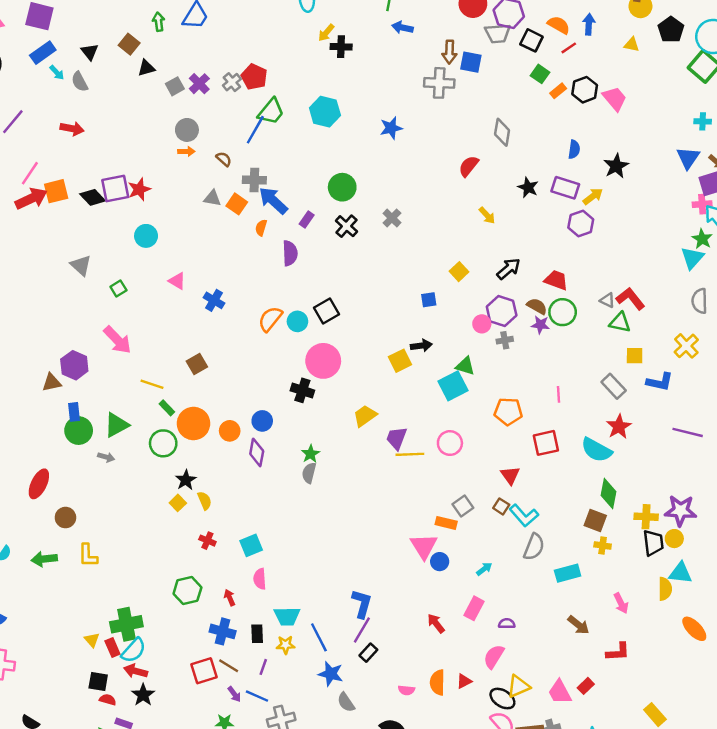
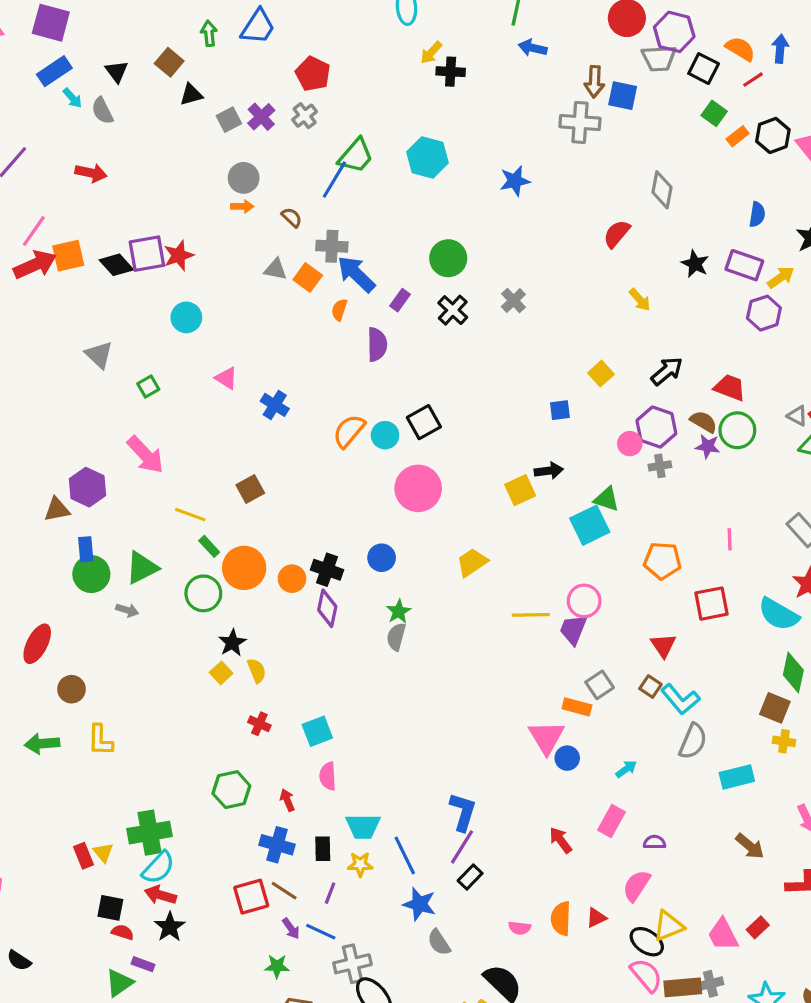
red pentagon: (254, 77) -> (313, 74), moved
black cross: (302, 390) -> (327, 570), moved
blue circle: (262, 421) -> (382, 558), moved
purple trapezoid: (397, 438) -> (573, 630), moved
red rectangle: (112, 647) -> (84, 856), moved

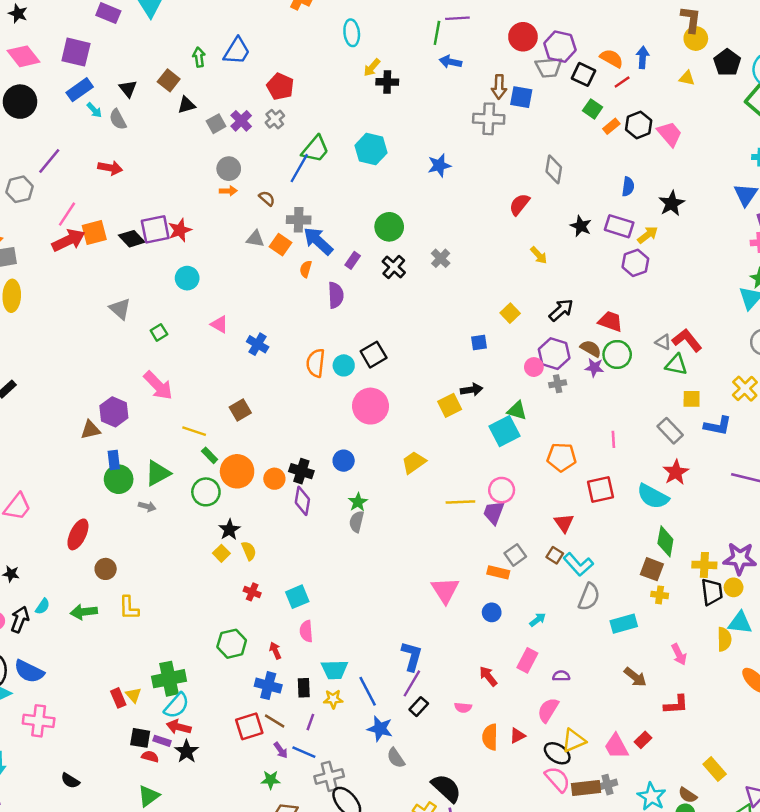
orange semicircle: (349, 431) -> (316, 363), turned -32
pink triangle: (547, 737) -> (445, 590), moved
pink semicircle: (520, 928) -> (463, 708), moved
purple rectangle: (143, 964) -> (162, 741), moved

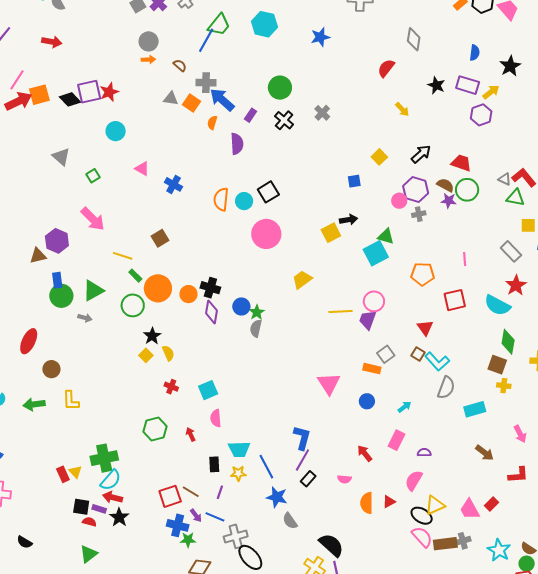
blue circle: (344, 461) -> (241, 306), moved
blue cross: (268, 686) -> (178, 525), moved

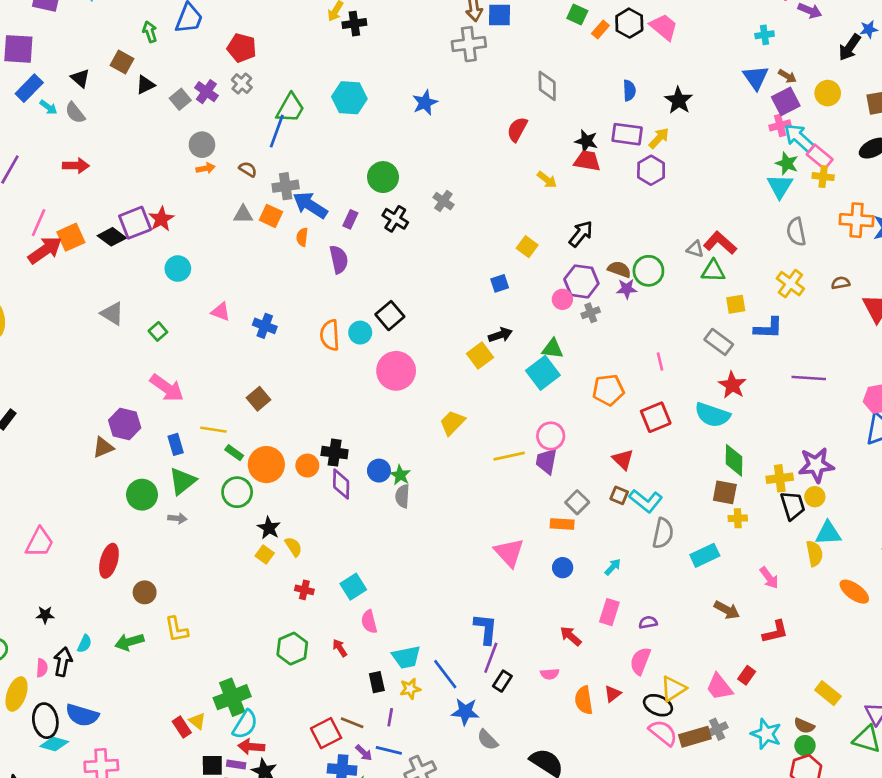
red trapezoid: (461, 163) -> (587, 161), moved
blue rectangle: (57, 280) -> (176, 444), moved

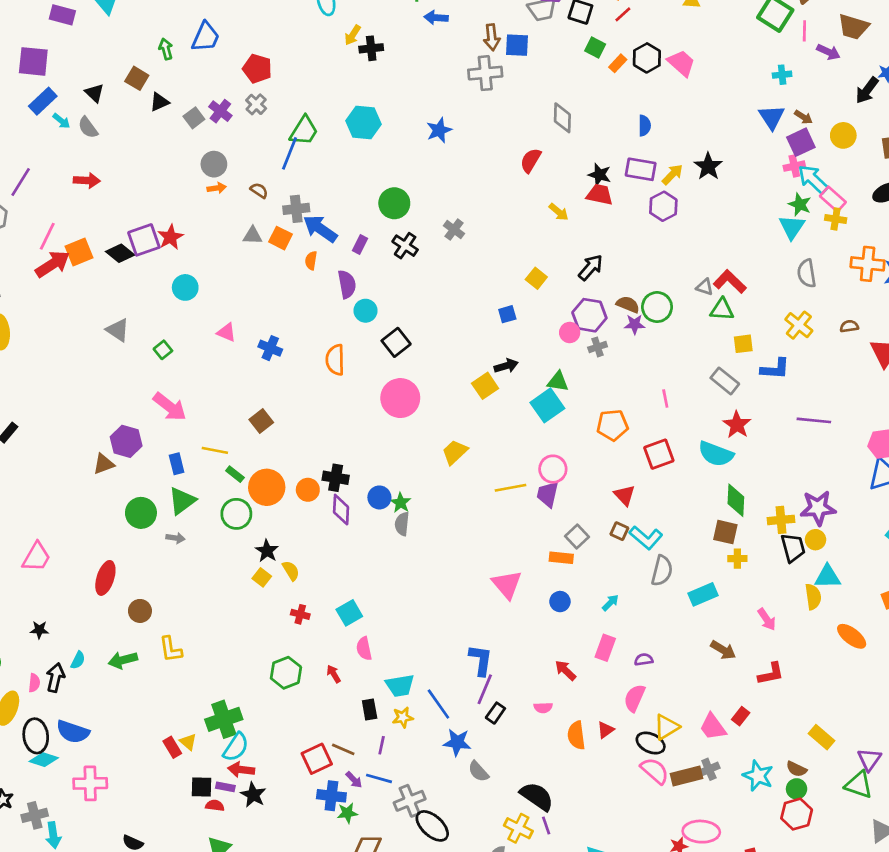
black star: (679, 100) -> (708, 166), moved
cyan circle: (360, 333) -> (366, 311), moved

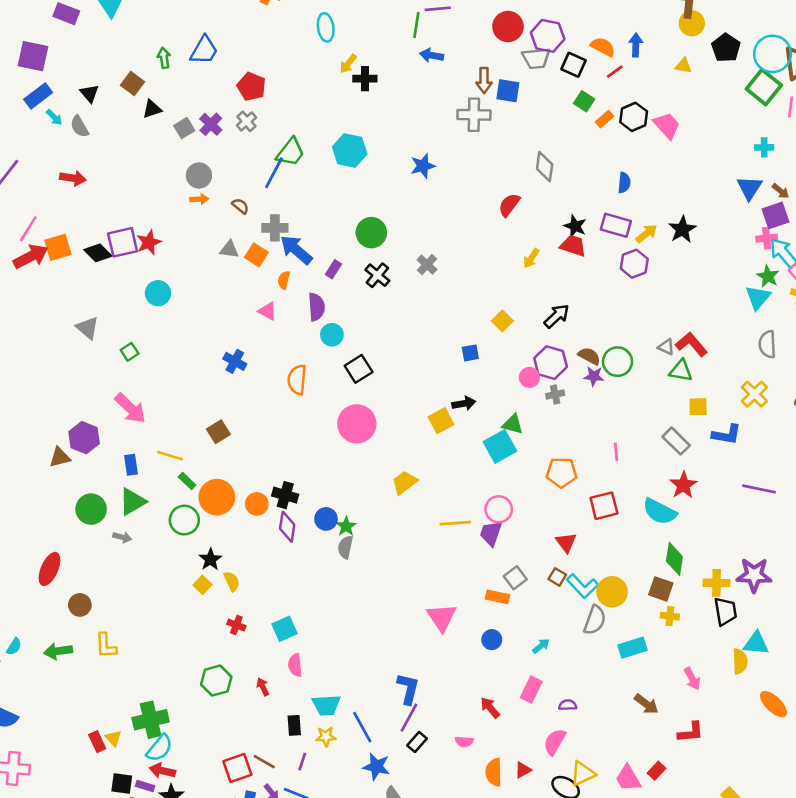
yellow arrow: (559, 212) -> (531, 258), turned 78
pink triangle: (226, 332) -> (268, 311), moved
yellow circle: (816, 540) -> (612, 592), moved, size x1.5

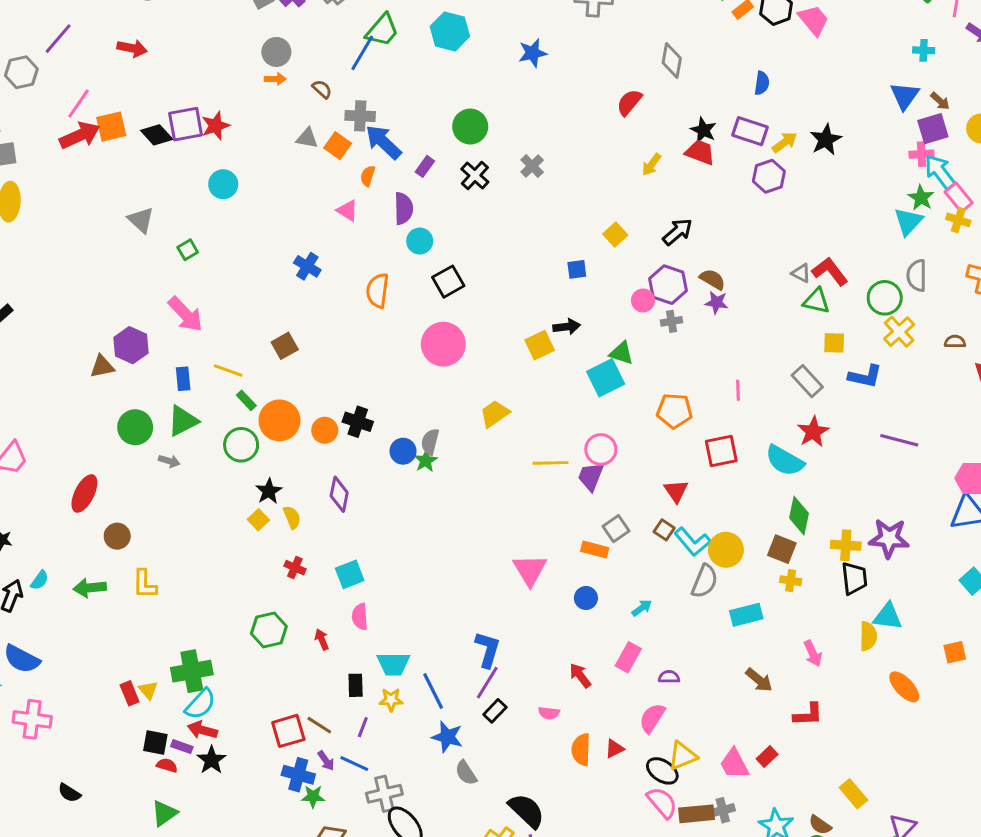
green circle: (618, 362) -> (885, 298), moved
purple diamond: (287, 527) -> (339, 494), moved
gray semicircle: (345, 547) -> (430, 442), moved

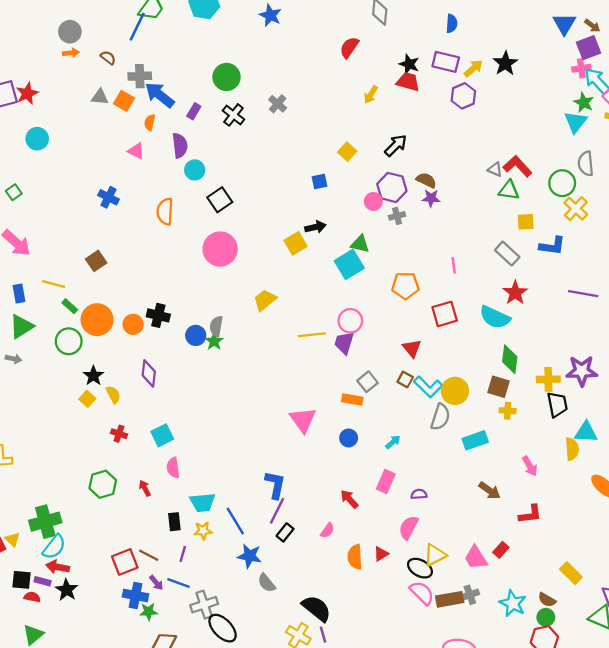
blue star: (533, 53) -> (270, 15), turned -30
pink semicircle: (549, 713) -> (327, 530), turned -56

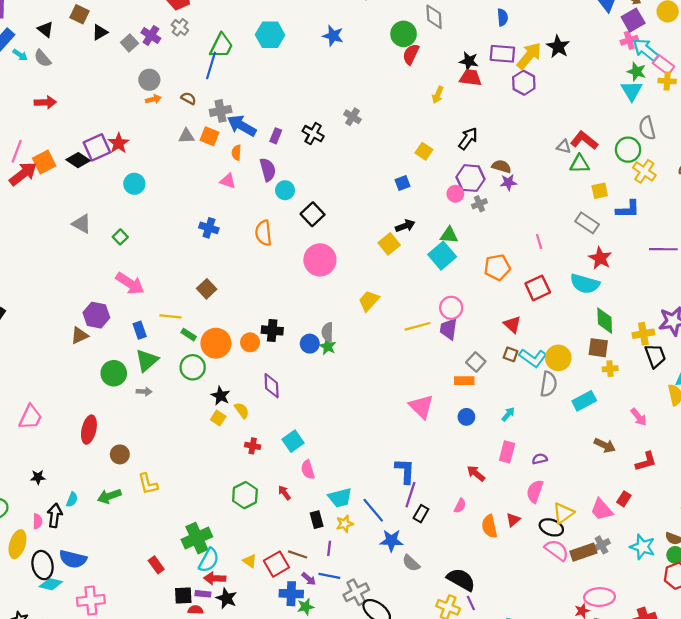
yellow arrow: (473, 68) -> (529, 56), size x1.5
green circle: (227, 77) -> (404, 34), moved
yellow triangle: (12, 539) -> (250, 561), moved

